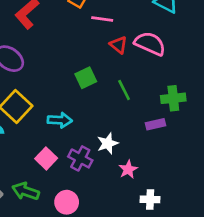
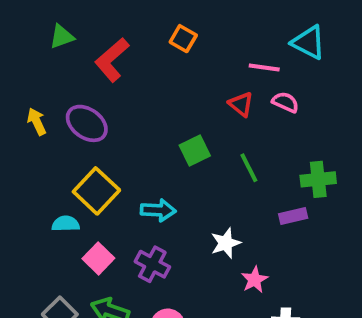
pink line: (102, 19) -> (264, 68), moved
pink semicircle: (150, 44) -> (285, 102), size x0.6
pink square: (46, 158) -> (98, 258), moved
purple cross: (80, 158) -> (152, 264), moved

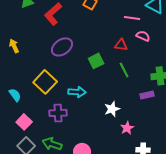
red triangle: (241, 104) -> (121, 45), moved, turned -32
purple ellipse: (87, 123) -> (62, 47), moved, turned -70
cyan semicircle: (66, 224) -> (15, 95), moved, turned 56
pink square: (98, 258) -> (24, 122), moved
purple cross: (152, 264) -> (58, 113), moved, turned -30

